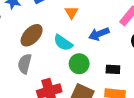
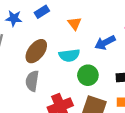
cyan semicircle: (63, 43) -> (69, 55), turned -36

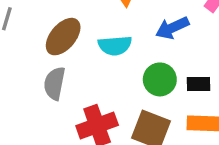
green circle: (88, 75) -> (160, 79), moved

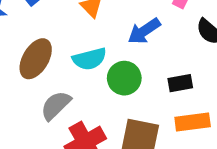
green circle: (160, 79) -> (124, 78), moved
gray semicircle: (54, 83) -> (56, 105), moved, turned 44

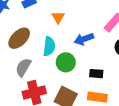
cyan semicircle: (89, 59) -> (49, 46), turned -84
gray semicircle: (56, 105) -> (23, 67), turned -30

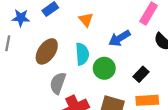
black rectangle: (96, 74) -> (141, 74), turned -40

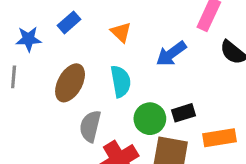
green circle: (104, 68) -> (150, 119), moved
black rectangle: (141, 74) -> (184, 113), moved, turned 35

